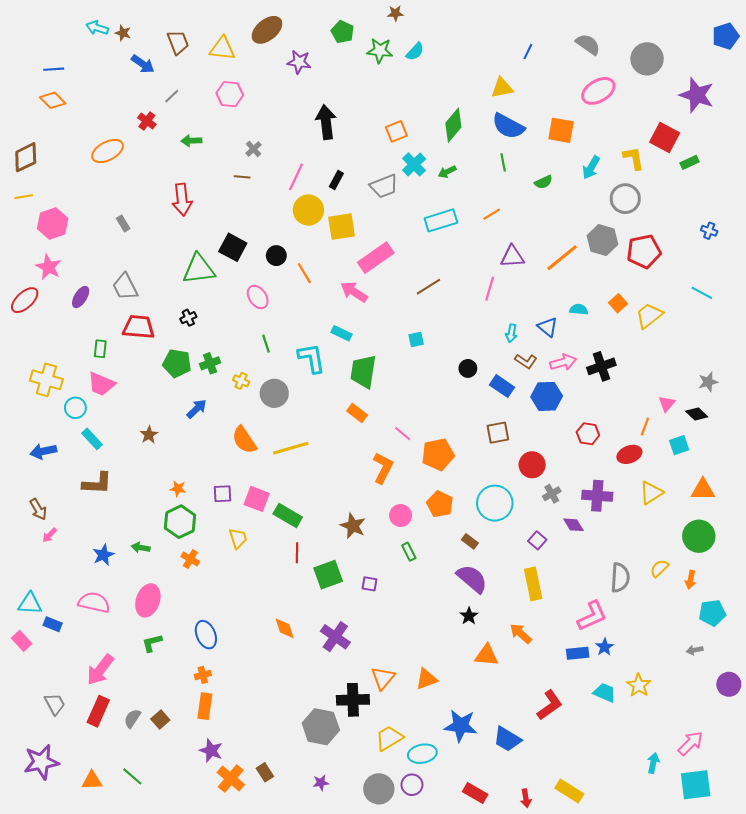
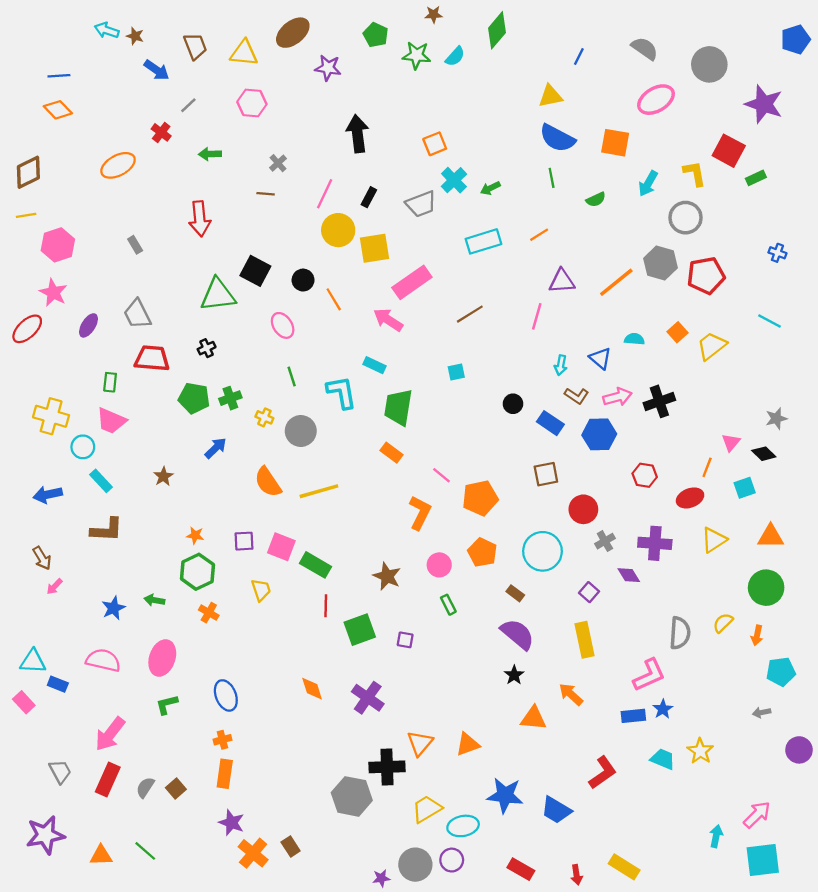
green diamond: (453, 125) -> (497, 30), moved
purple star: (321, 783) -> (381, 878), moved

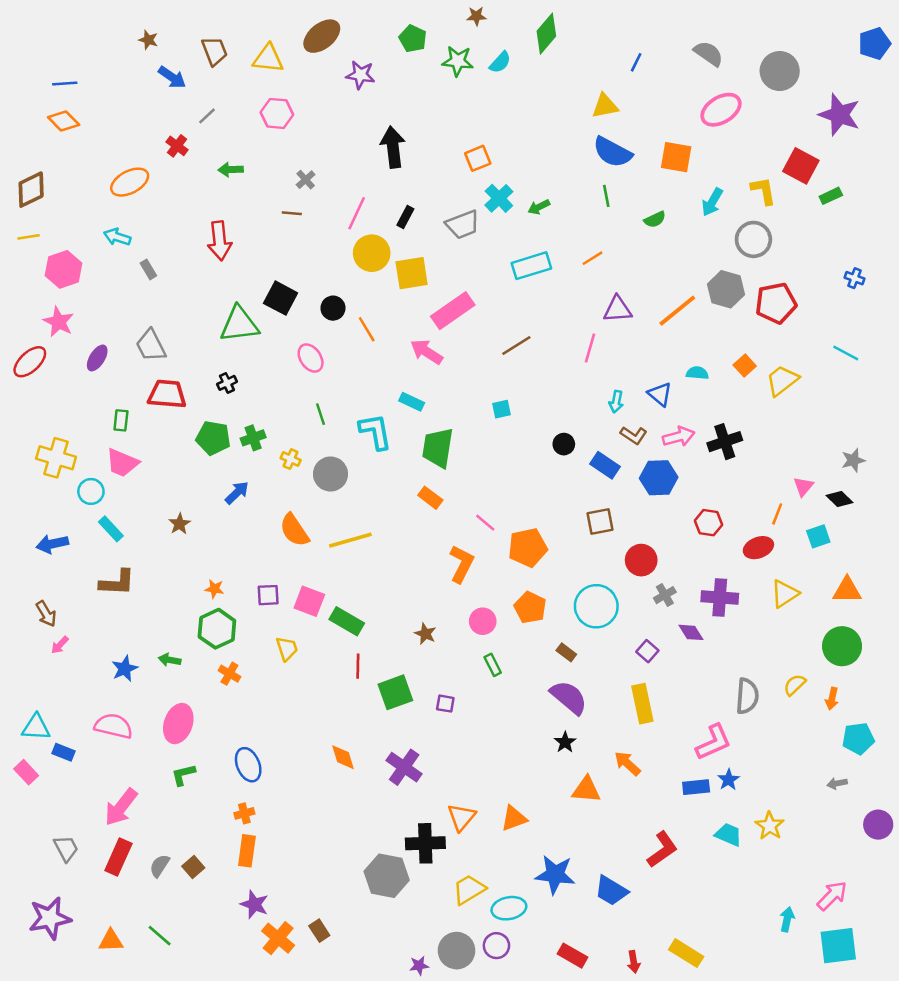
cyan arrow: (107, 30) -> (117, 237), moved
brown star: (387, 576) -> (425, 634), size x0.7

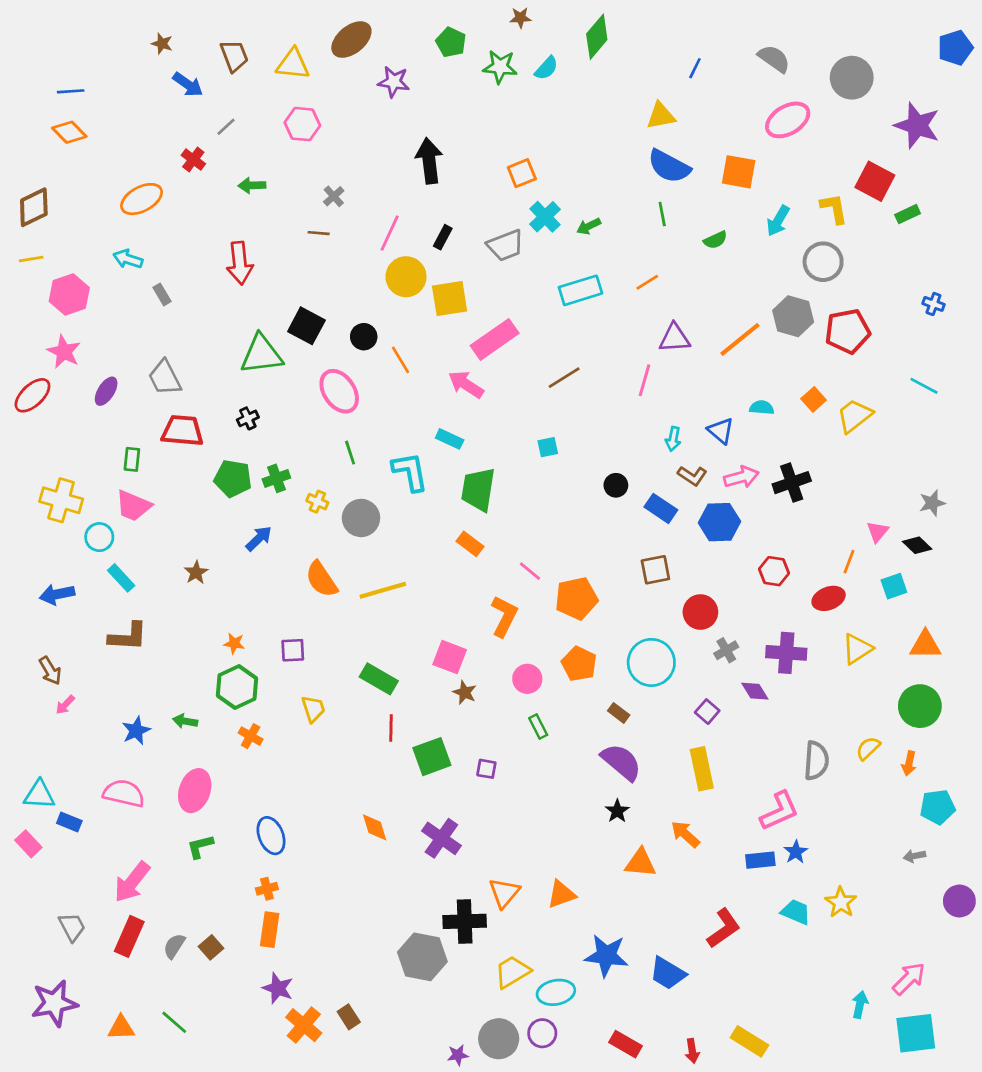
pink ellipse: (311, 358) -> (339, 391), size x1.4
pink square: (309, 601) -> (450, 657), moved

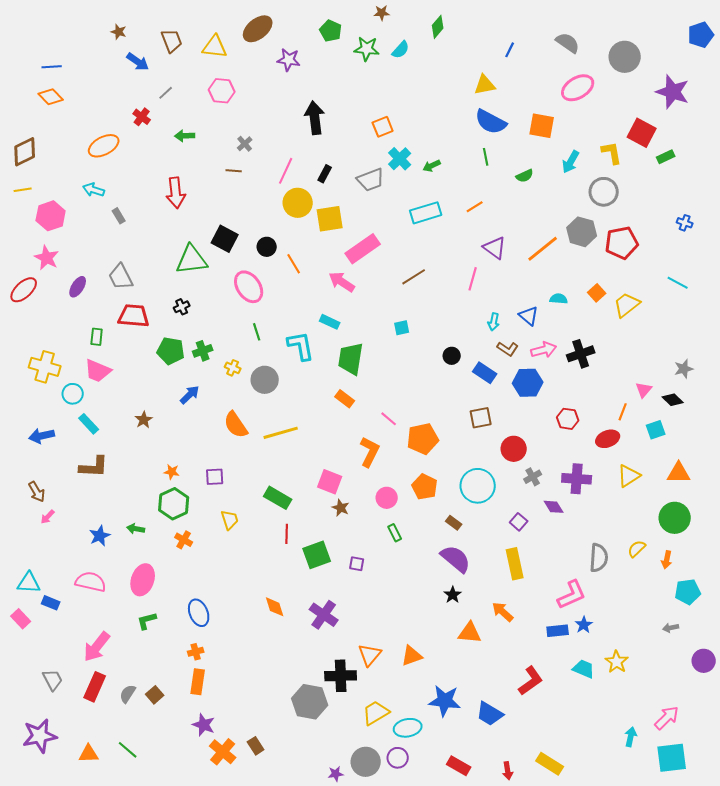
green diamond: (597, 37) -> (438, 27), size x0.7
purple triangle: (675, 338) -> (495, 248), turned 40

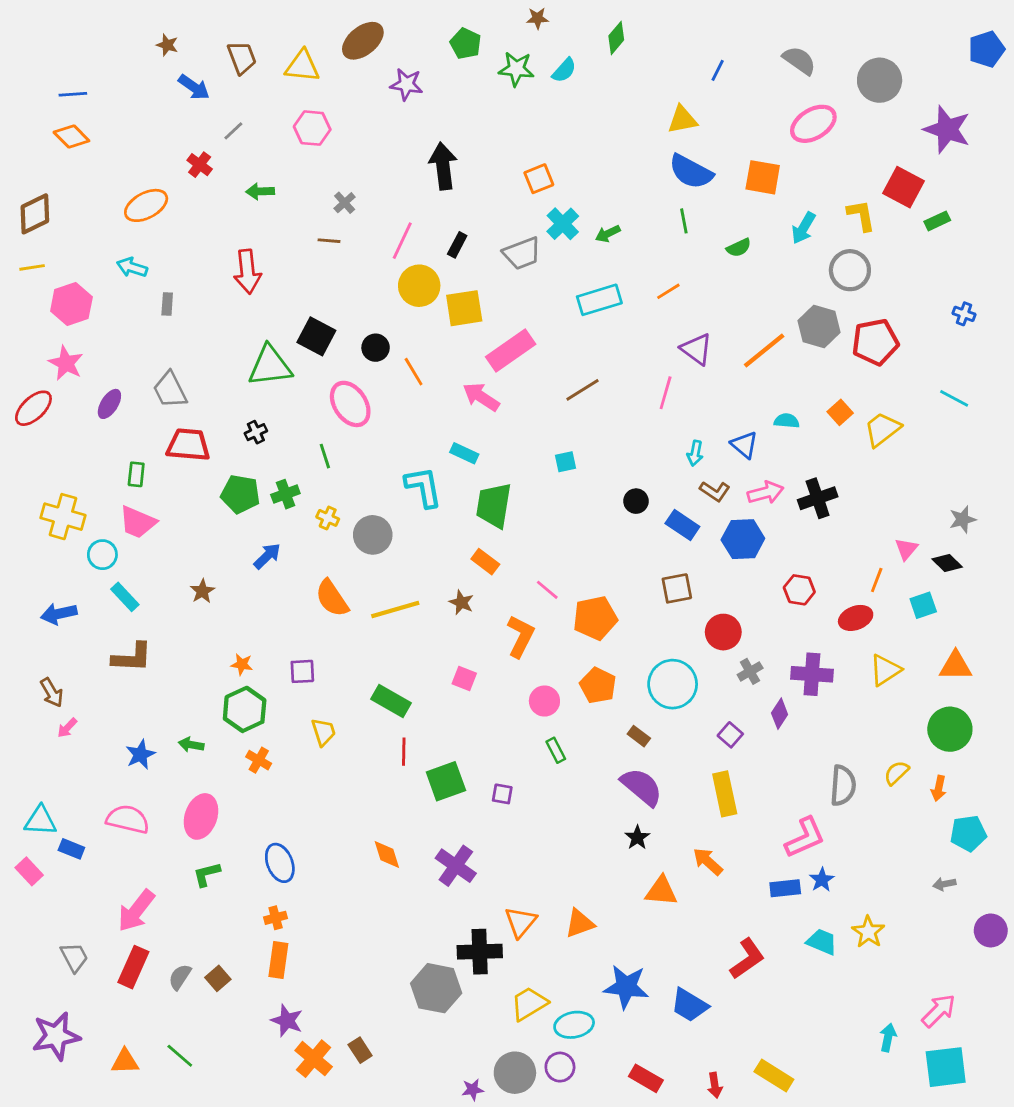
gray rectangle: (119, 216) -> (167, 304), turned 35
green line: (257, 332) -> (325, 456), moved
pink square: (330, 482) -> (464, 678), size x0.7
purple diamond: (554, 507) -> (780, 714), turned 65
brown star: (341, 508) -> (461, 602), moved

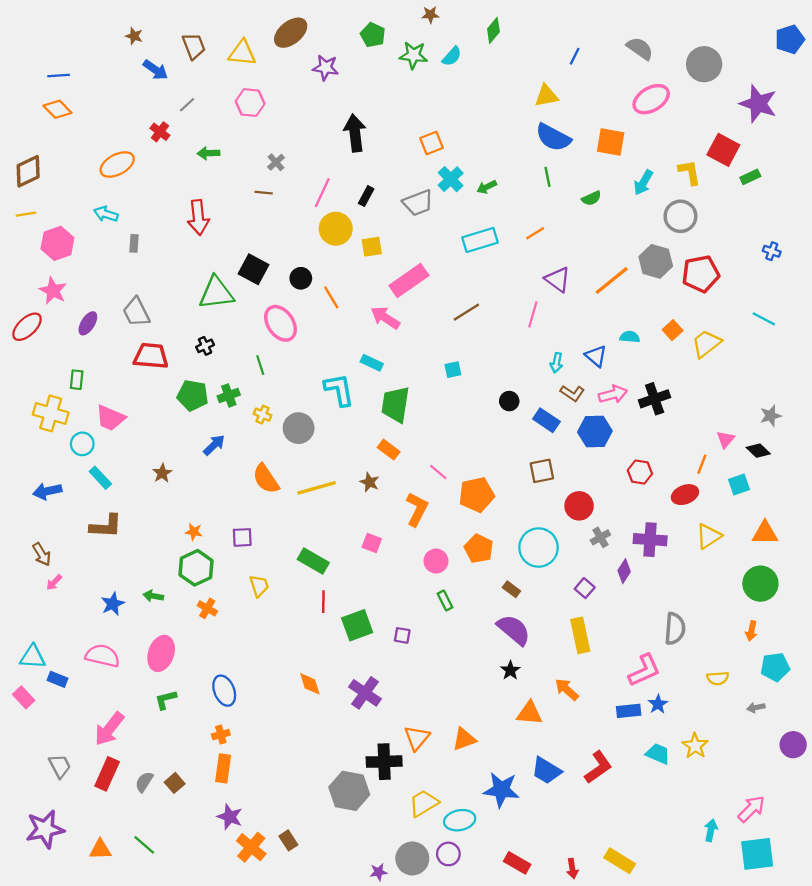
yellow square: (464, 308) -> (372, 247), size x0.7
green rectangle: (136, 474) -> (77, 380), moved
yellow semicircle: (896, 773) -> (718, 678), moved, turned -140
blue trapezoid: (689, 1005) -> (546, 771), moved

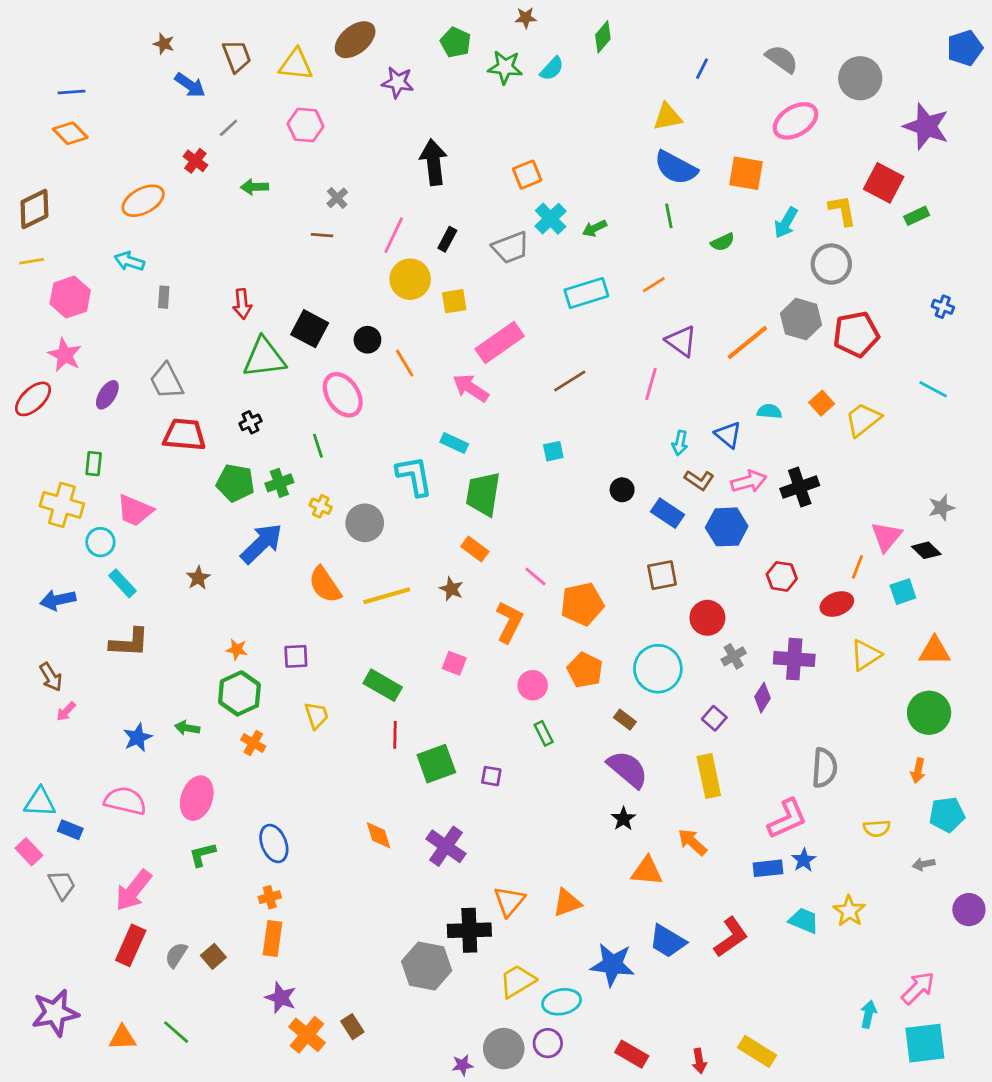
red arrow: (198, 217) -> (242, 304), moved, size x0.7
pink triangle: (726, 439) -> (886, 537), size x1.4
blue arrow: (214, 445) -> (261, 543), size x1.6
gray trapezoid: (60, 766) -> (62, 885), moved

